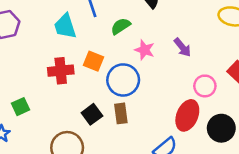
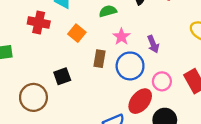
red cross: (61, 71) -> (39, 22), moved
blue circle: (123, 80) -> (130, 66), moved
brown rectangle: (121, 113) -> (99, 59), moved

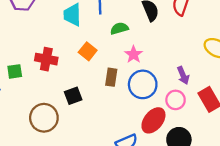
red cross: (39, 22) -> (46, 59), moved
purple arrow: (153, 44) -> (183, 75), moved

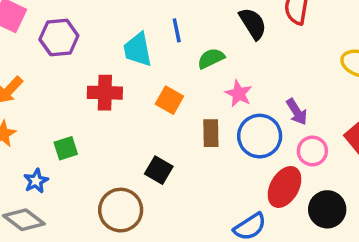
red cross: (46, 59) -> (105, 93), moved
purple arrow: (183, 75) -> (297, 112), moved
black square: (73, 96) -> (159, 170), turned -30

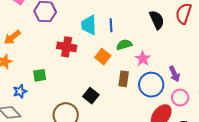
blue line: (177, 30) -> (111, 25), moved
green semicircle: (211, 58) -> (124, 45), moved

